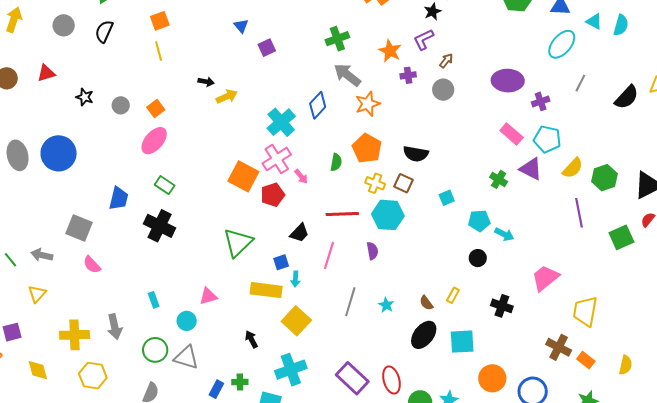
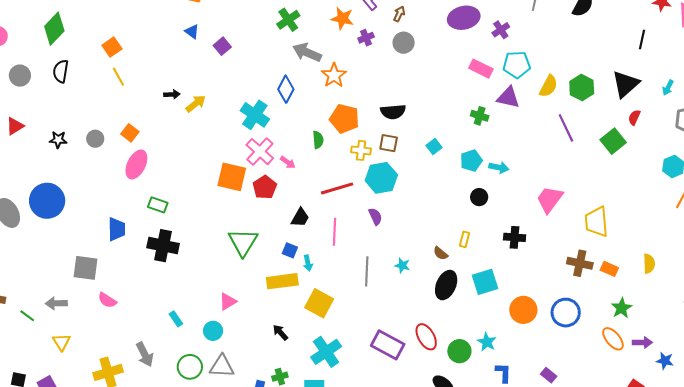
blue square: (281, 262) -> (290, 250), turned -35

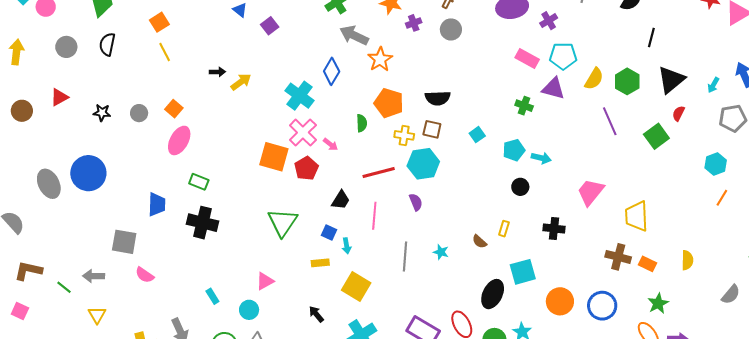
black line: (642, 40) -> (651, 37), moved
yellow rectangle: (282, 281) -> (320, 263), size x0.6
black ellipse: (446, 285) -> (493, 294), moved

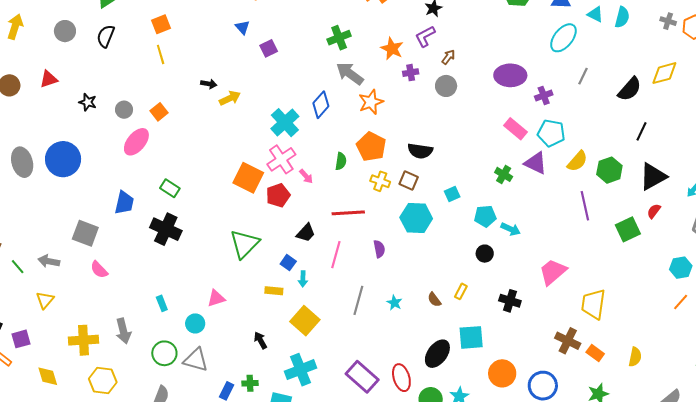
pink ellipse: (179, 140) -> (136, 142), moved
cyan hexagon: (423, 164) -> (416, 218), moved

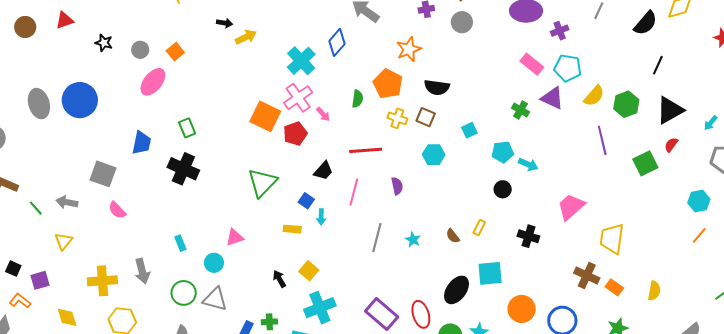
orange star: (371, 102) -> (409, 49), moved
green rectangle: (170, 188) -> (187, 128), turned 36
cyan hexagon: (416, 218) -> (434, 155), size x0.7
yellow square: (305, 321) -> (309, 271), moved, size x0.7

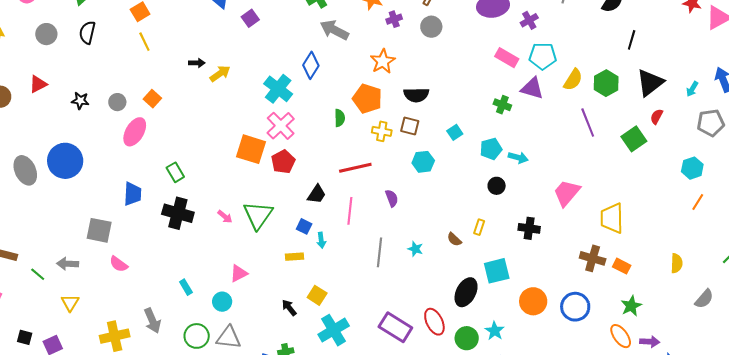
pink arrow: (323, 114) -> (225, 217), moved
yellow semicircle: (654, 291) -> (677, 263), moved

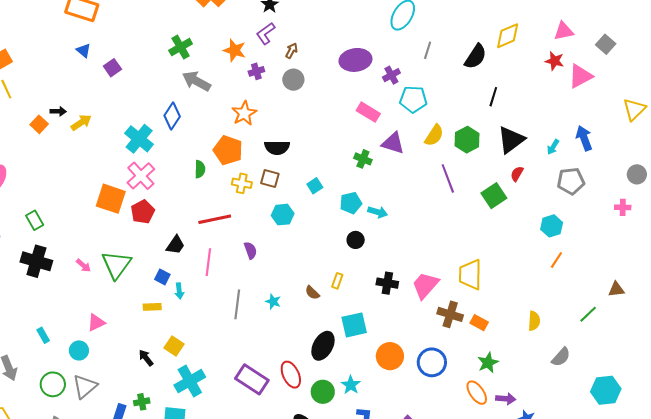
cyan pentagon: (543, 56) -> (413, 99), moved
orange square: (152, 99) -> (39, 124), moved
pink trapezoid: (567, 193) -> (425, 285), moved
gray triangle: (229, 338) -> (85, 387), turned -48

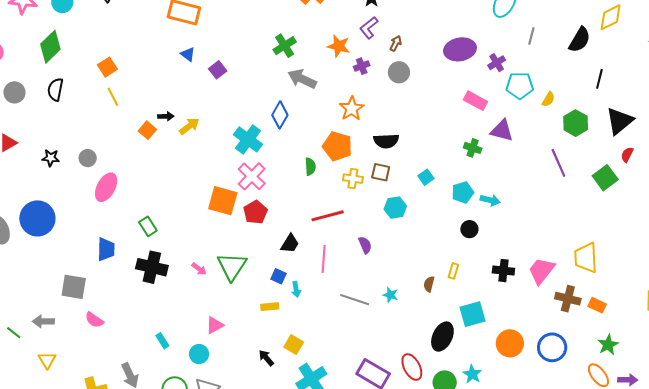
yellow semicircle: (434, 135) -> (548, 99), moved, size x0.7
brown semicircle: (312, 293) -> (429, 284), turned 63
gray line: (237, 304) -> (355, 300), turned -76

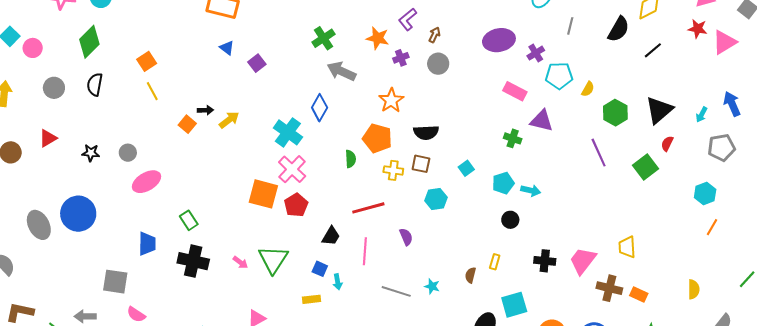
black line: (599, 79) -> (653, 50), moved, turned 36
pink ellipse: (106, 187) -> (146, 182), turned 32
yellow trapezoid: (586, 258) -> (627, 247), size x0.7

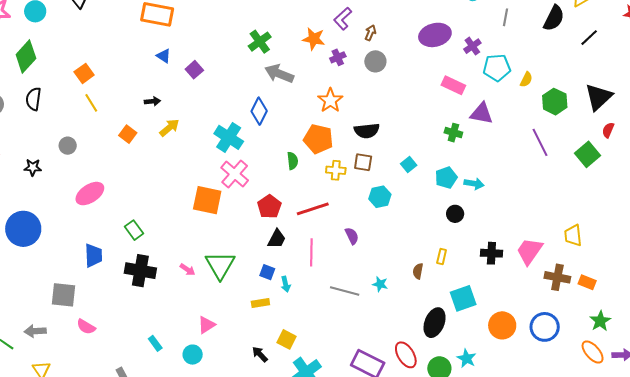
black arrow: (205, 110) -> (152, 101), moved
gray circle: (128, 153) -> (68, 146), moved
red pentagon: (296, 205) -> (269, 207), moved

